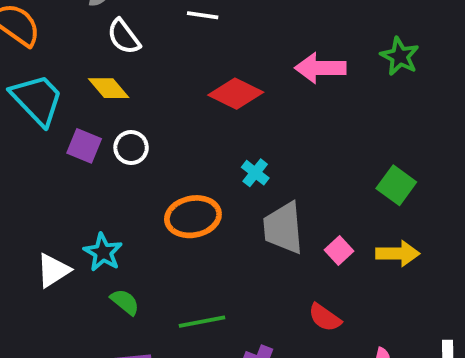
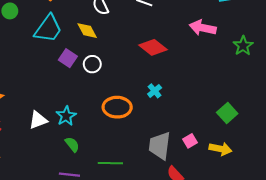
pink arrow: (320, 68) -> (203, 28), moved
cyan trapezoid: (37, 99) -> (48, 29), turned 68
gray trapezoid: (283, 228) -> (160, 146), moved

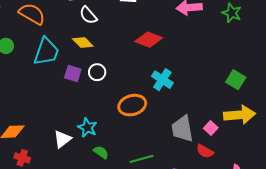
cyan cross: (155, 91) -> (162, 80), size x1.5
pink square: (190, 141) -> (211, 128), moved
yellow arrow: (220, 149) -> (240, 115), size x1.4

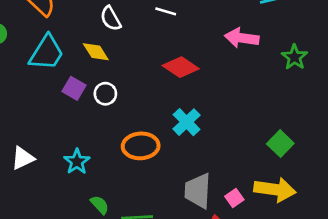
white triangle: (62, 139) -> (23, 158), moved
green semicircle: (101, 152) -> (100, 205), moved

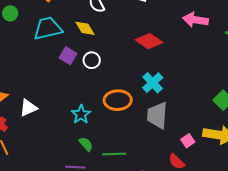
cyan trapezoid: (47, 53) -> (48, 28), turned -136
cyan star: (77, 162) -> (81, 114), moved
gray trapezoid: (198, 191) -> (157, 115), moved

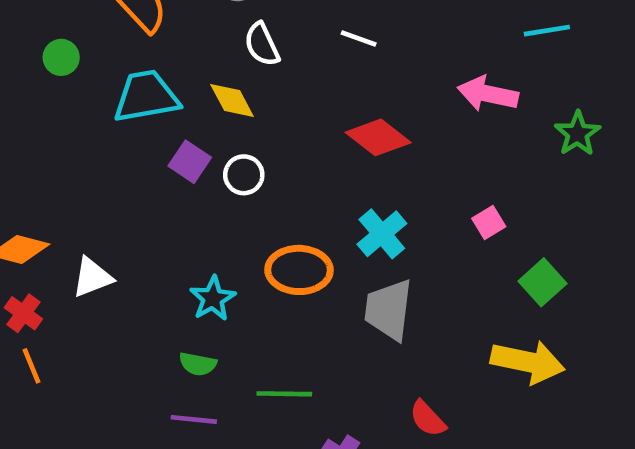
pink square: (188, 141) -> (489, 223), moved
green semicircle: (86, 144) -> (198, 364), moved, turned 140

